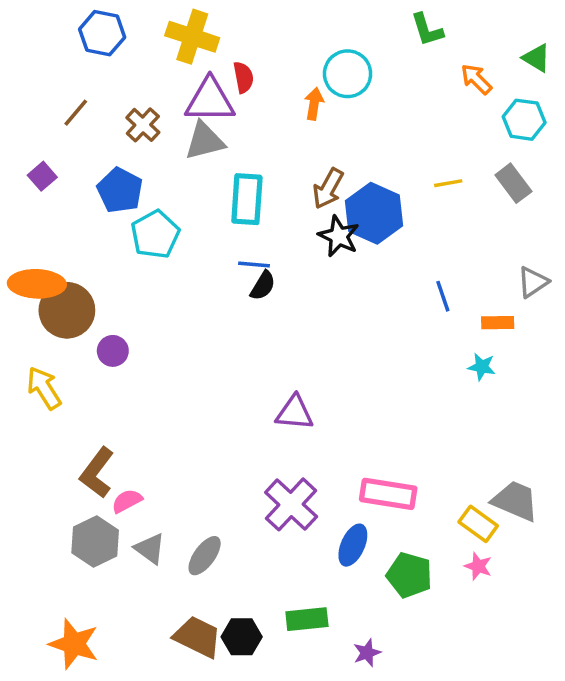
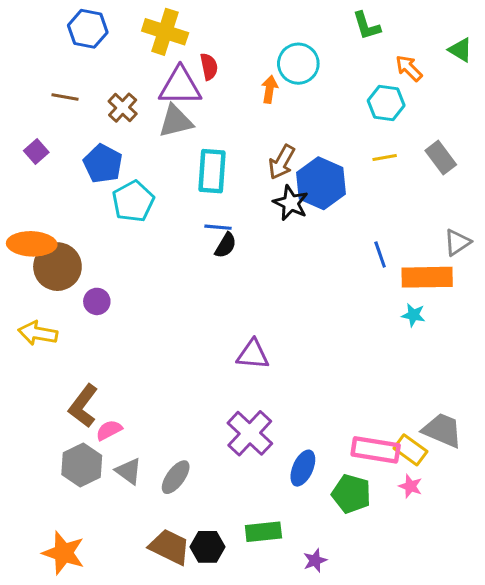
brown line: (76, 113) -> (65, 97), turned 60
cyan hexagon: (524, 120) -> (386, 103), moved
orange rectangle: (498, 323) -> (427, 277), size x1.8
yellow arrow: (44, 388) -> (38, 333), turned -48
pink rectangle: (388, 494) -> (376, 450), moved

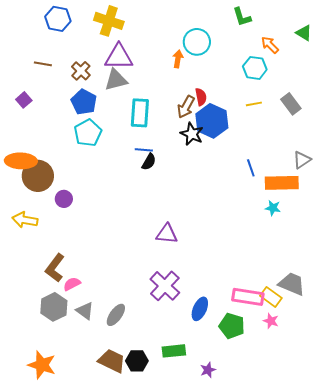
red semicircle: (209, 67) -> (201, 97), moved
blue pentagon: (103, 164) -> (84, 102), moved

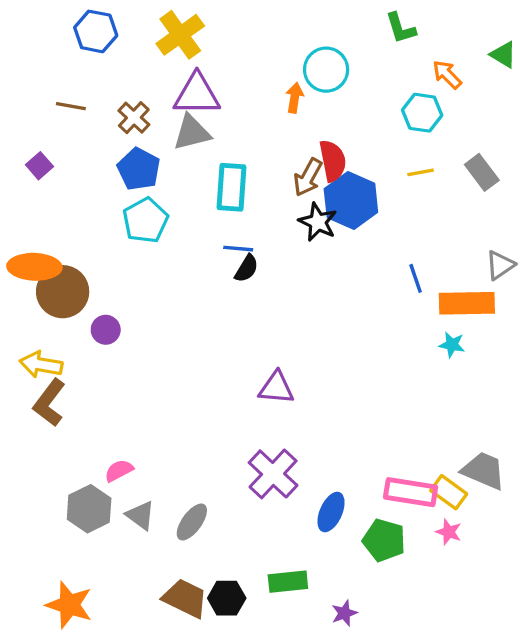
yellow cross: (109, 21) -> (180, 35), turned 36
red semicircle: (201, 97) -> (333, 161), size x1.4
brown L-shape: (55, 268) -> (49, 403), moved

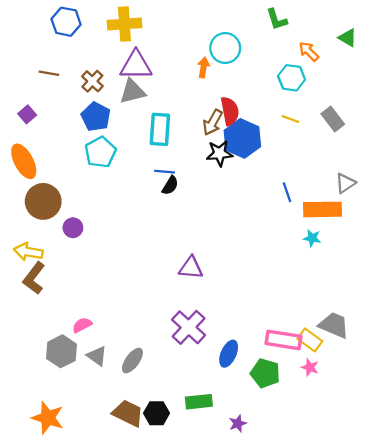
yellow cross: (180, 35) -> (124, 24), turned 32
yellow line: (421, 172) -> (290, 119), turned 30
black star: (318, 222) -> (219, 153), turned -30
orange ellipse: (34, 267) -> (24, 161), moved, turned 60

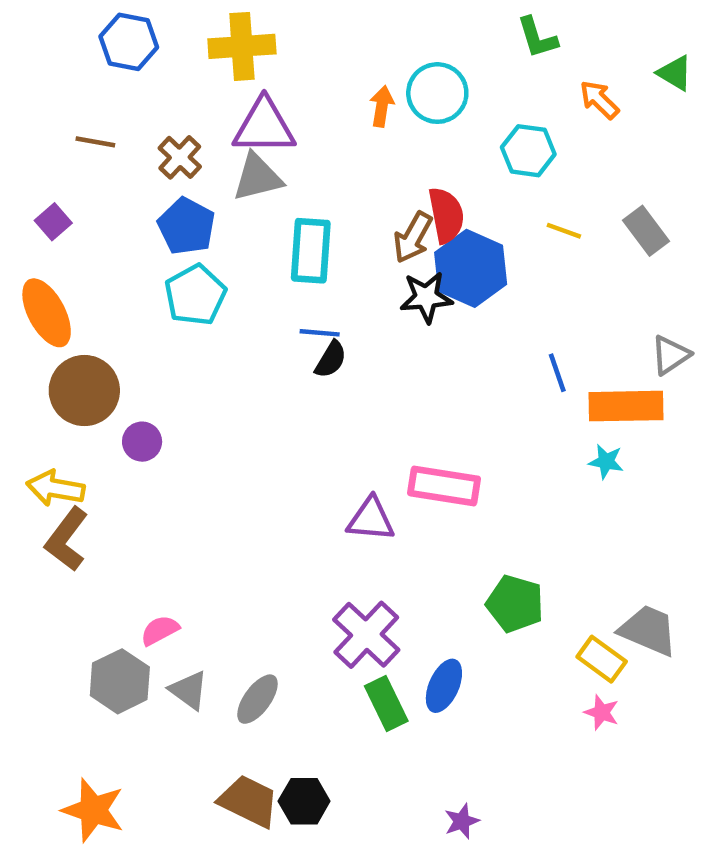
orange arrow: (203, 67) -> (382, 106), moved
cyan hexagon: (292, 78) -> (528, 151), moved
pink rectangle: (284, 340) -> (444, 486), moved
green pentagon: (265, 373) -> (515, 604), moved
green rectangle: (199, 402) -> (386, 704), moved, turned 70

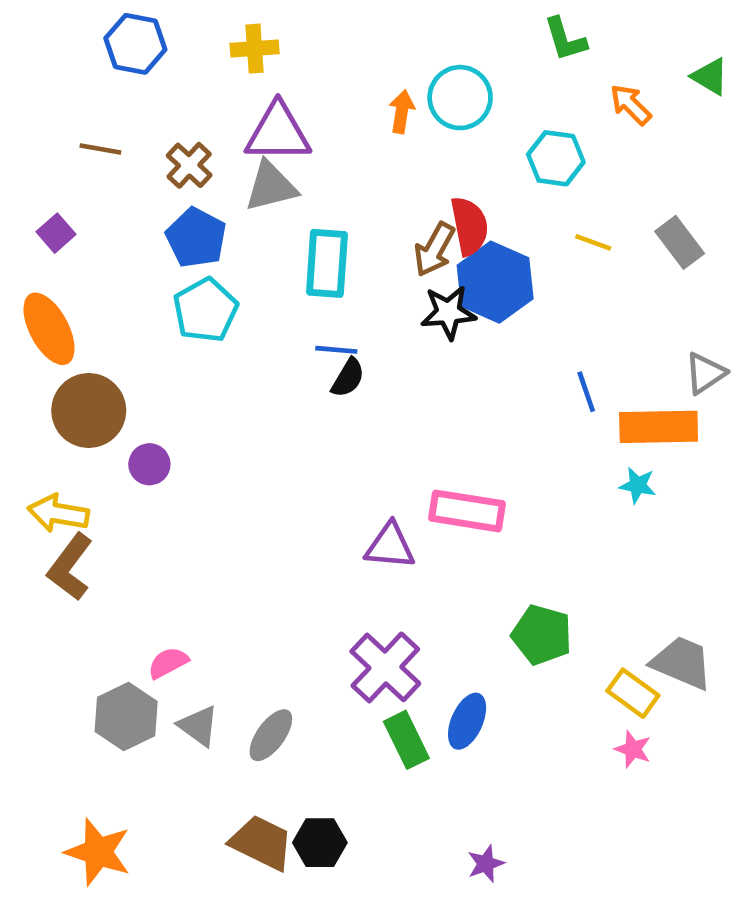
yellow cross: (242, 46) -> (255, 49), size x0.7

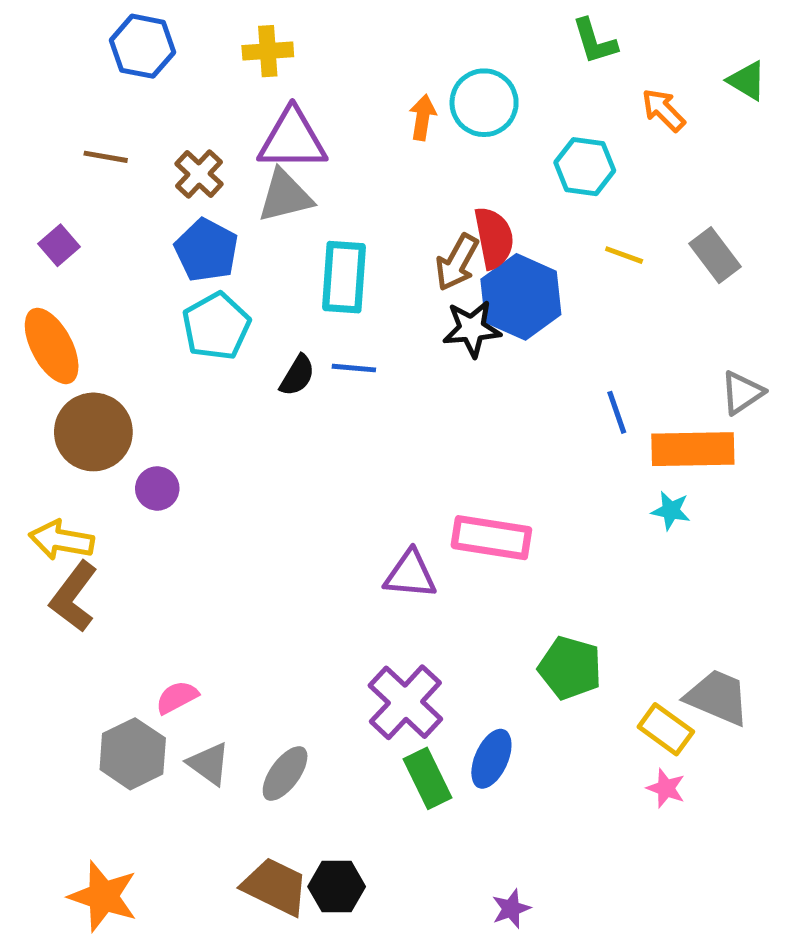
black semicircle: (348, 378) -> (297, 375), moved

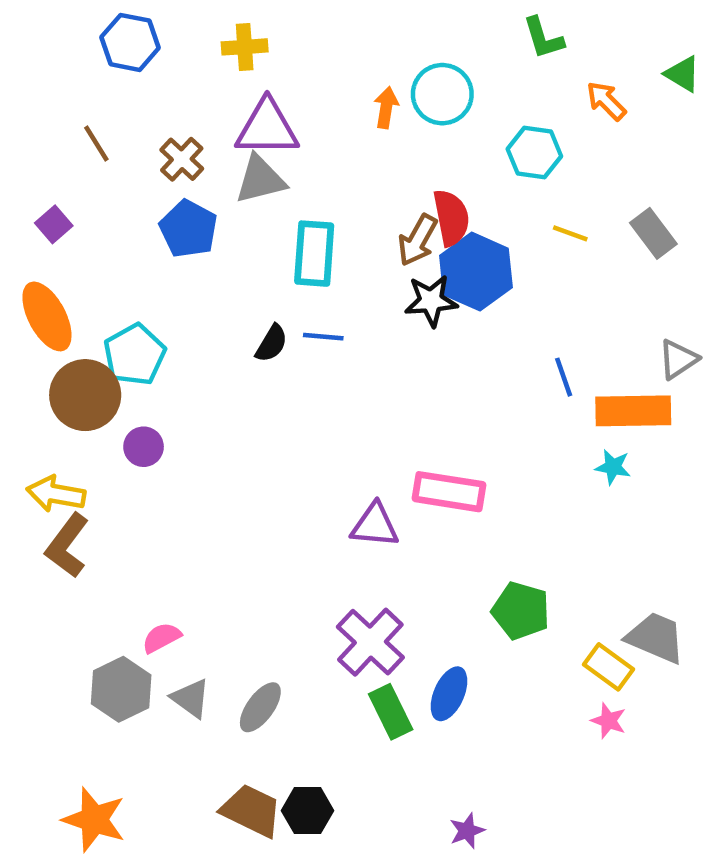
brown line: (106, 157) -> (96, 144), turned 48
cyan pentagon: (216, 326) -> (135, 355), moved

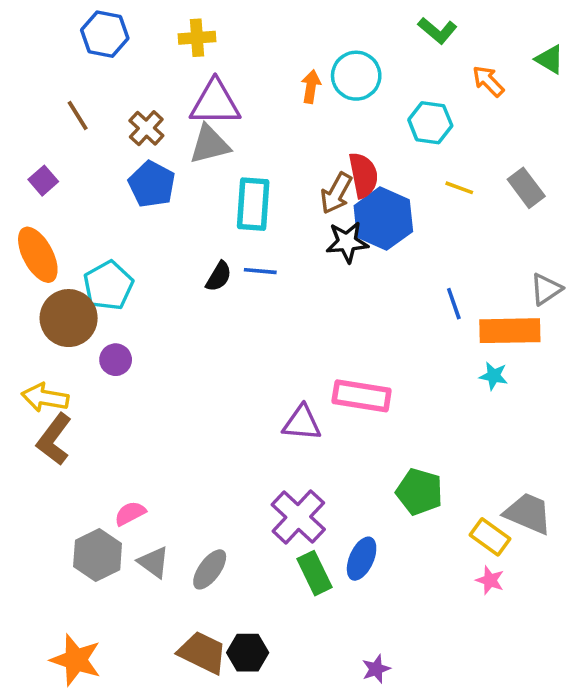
green L-shape: (543, 38) -> (438, 30), turned -33

